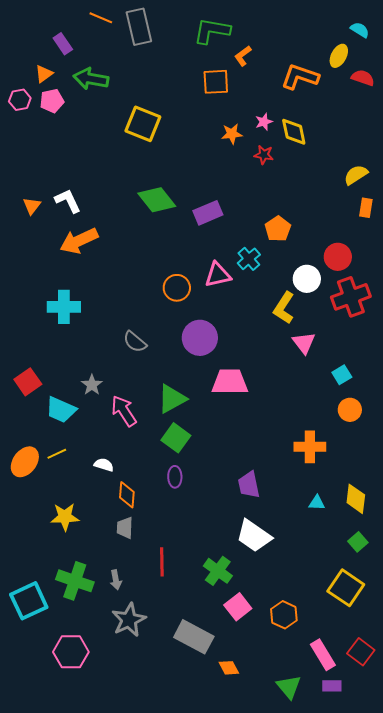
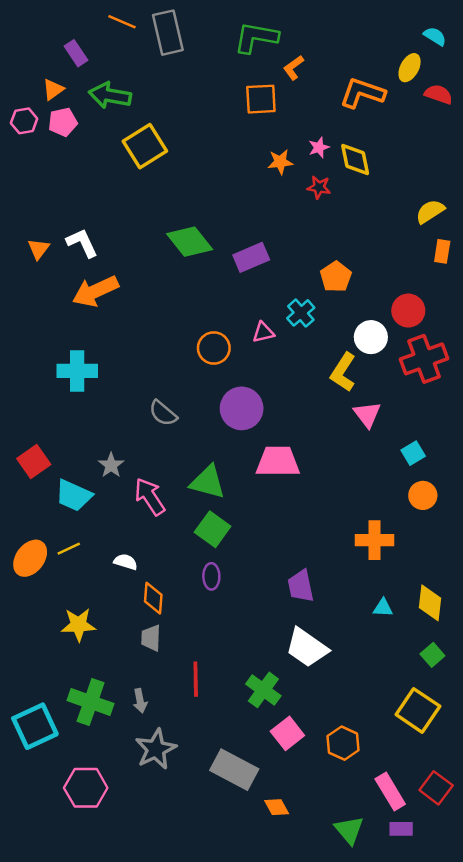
yellow square: (143, 124) -> (145, 146), moved, turned 36
pink triangle: (218, 275) -> (263, 332), size x0.7
green triangle: (172, 399) -> (208, 482), turned 44

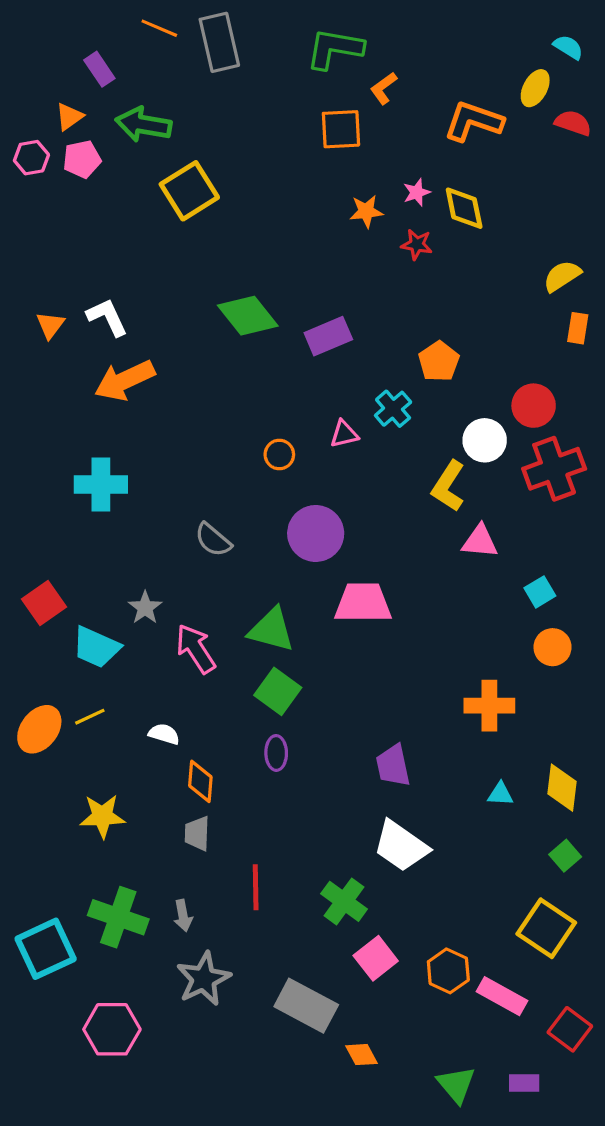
orange circle: (214, 348) -> (279, 455), size x0.7
pink triangle: (367, 414) -> (480, 541), turned -48
pink rectangle: (390, 791) -> (502, 996), moved, turned -30

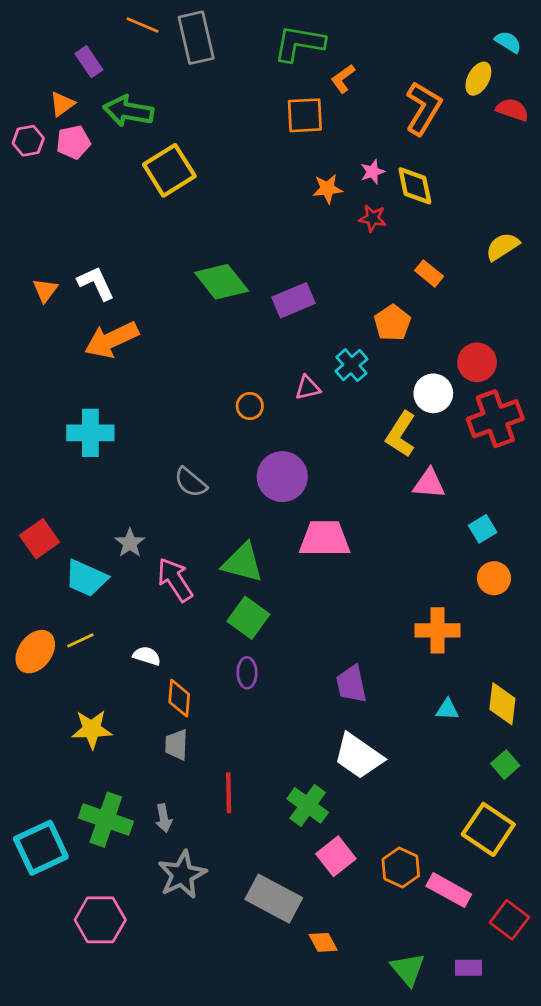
orange L-shape: (474, 121) -> (423, 108), turned 102
orange rectangle: (578, 328) -> (429, 273), moved, turned -60

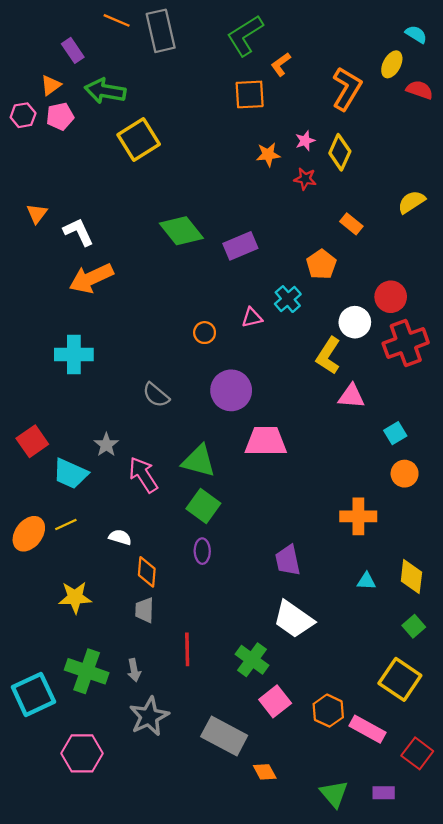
green L-shape: (299, 43) -> (245, 35), turned -42
yellow diamond: (415, 186) -> (340, 152), turned 36
orange triangle: (45, 290) -> (37, 213), moved

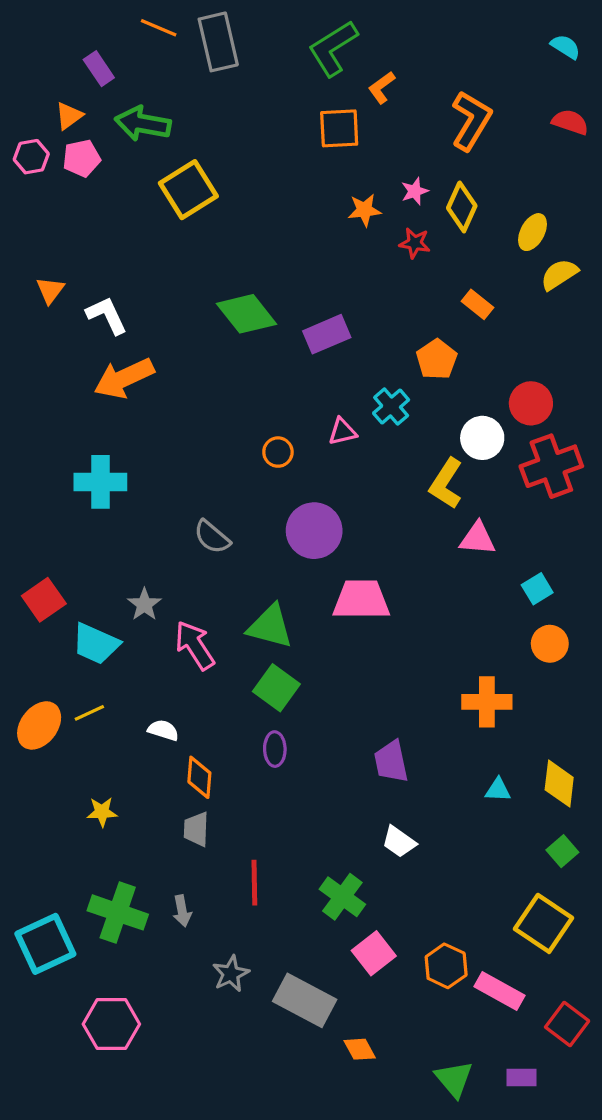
yellow ellipse: (392, 64) -> (532, 232), moved
yellow star: (75, 597) -> (102, 812), size x0.7
white trapezoid: (294, 619) -> (399, 842), size x0.6
gray star: (149, 716) -> (231, 974), moved, size x0.7

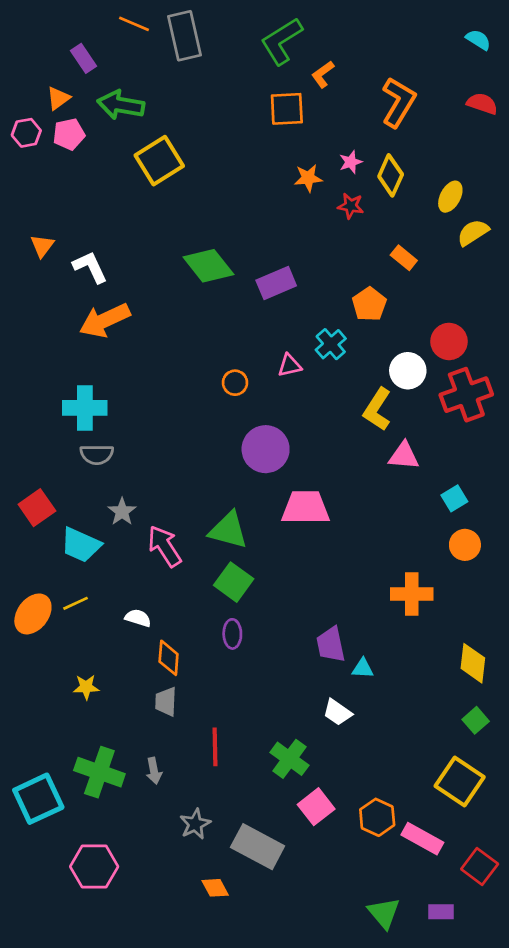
gray semicircle: (212, 537) -> (97, 454), moved, turned -40
cyan triangle: (498, 790) -> (363, 668), moved
orange diamond: (360, 1049) -> (215, 888), moved

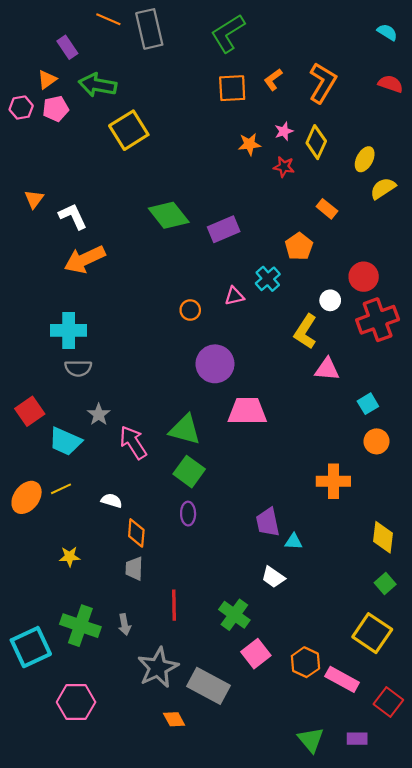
orange L-shape: (323, 74) -> (273, 80), moved
white circle: (408, 371) -> (330, 300), size x0.7
gray star: (195, 824) -> (158, 668), size x1.6

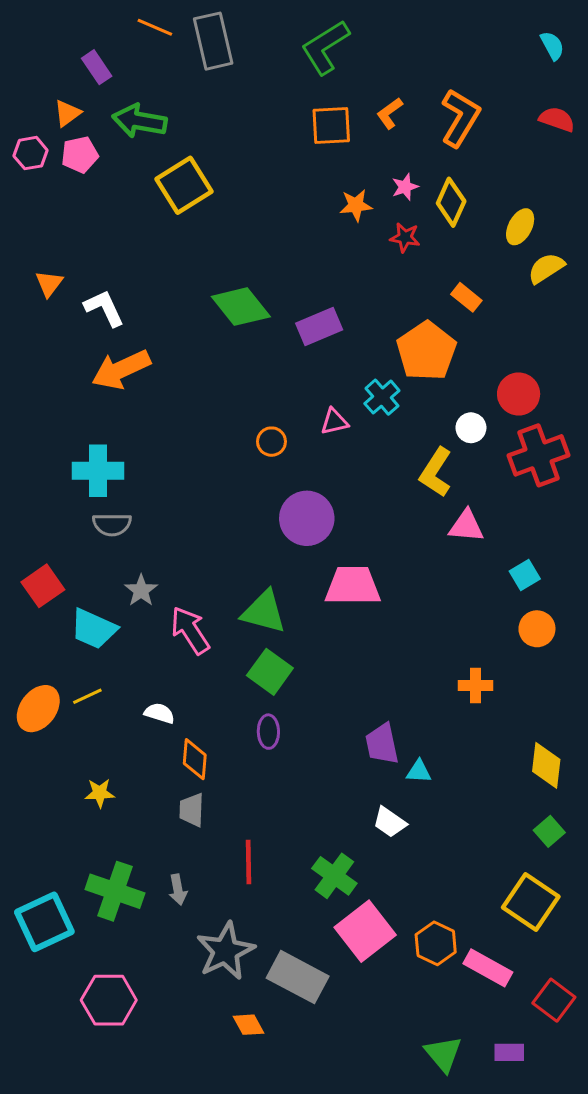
cyan semicircle: (387, 32) -> (552, 46), turned 30
orange pentagon: (299, 246) -> (426, 351), size x1.5
orange cross: (333, 481) -> (476, 686), size x0.7
pink square: (256, 654) -> (365, 931), size x1.4

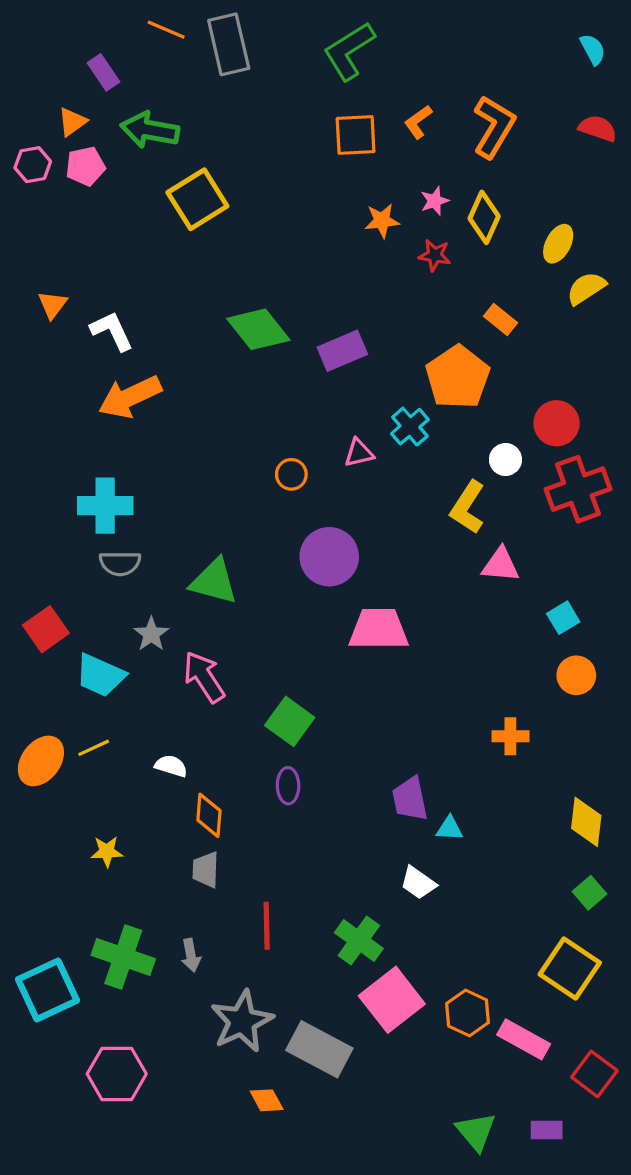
green triangle: (264, 612) -> (214, 581), moved

